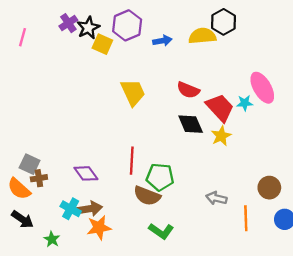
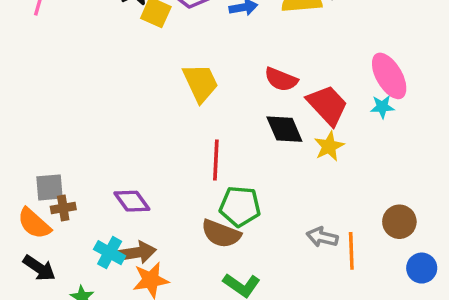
cyan star: (245, 103) -> (382, 107), moved
red line: (132, 161) -> (216, 160), moved
gray square: (30, 164) -> (50, 187), turned -30
orange line: (246, 218) -> (351, 251), moved

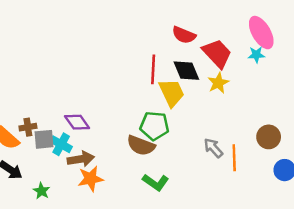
yellow trapezoid: (200, 83) -> (172, 93), moved
red line: (216, 160) -> (153, 69), moved
gray square: (50, 187) -> (44, 139), moved
gray arrow: (322, 237) -> (213, 148), turned 35
cyan cross: (110, 253) -> (61, 144), moved

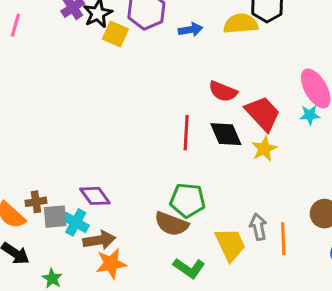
yellow trapezoid: (172, 93) -> (230, 245), moved
gray arrow: (213, 148) -> (258, 227), turned 30

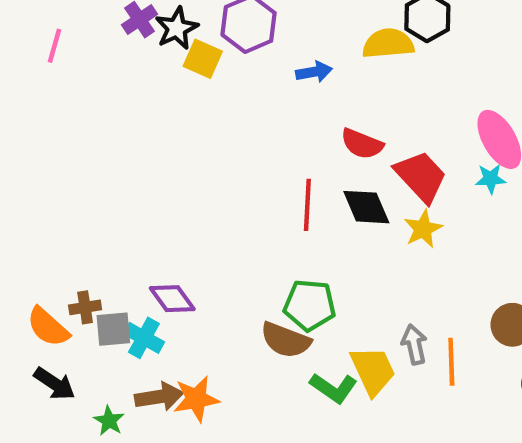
blue arrow: (191, 30) -> (314, 72), moved
brown arrow: (99, 240) -> (159, 397), moved
green L-shape: (189, 268) -> (334, 388), moved

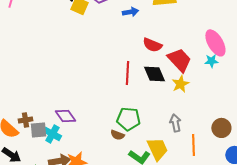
brown semicircle: (286, 340) -> (117, 135), size x0.6
gray arrow: (414, 344) -> (175, 123), moved

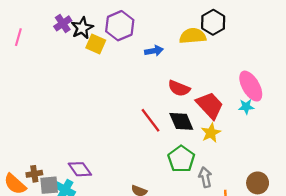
red line: (127, 73) -> (151, 120), turned -40
green pentagon: (128, 119) -> (181, 159), moved, turned 30

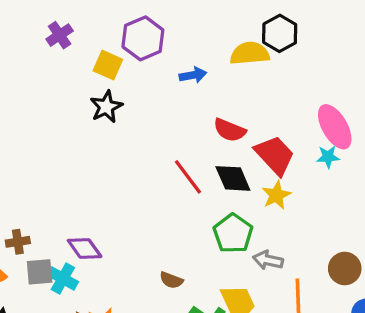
black star: (82, 28) -> (106, 107), moved
brown cross: (34, 174) -> (18, 242), moved
gray arrow: (205, 177) -> (268, 260), turned -66

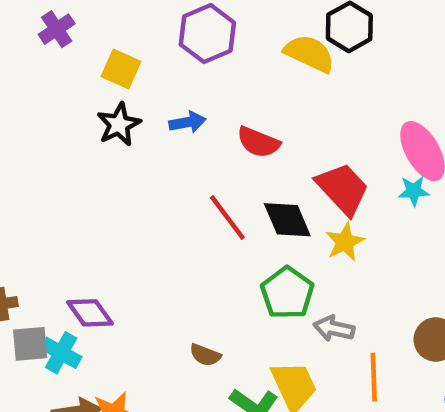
purple hexagon: (143, 38) -> (207, 34), moved
yellow semicircle: (250, 53) -> (309, 53), turned 30
blue arrow: (193, 75) -> (187, 122), moved
red semicircle: (230, 130) -> (258, 142), moved

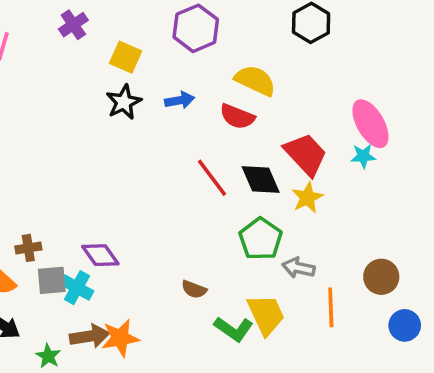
yellow semicircle: (309, 53) -> (255, 80), moved

